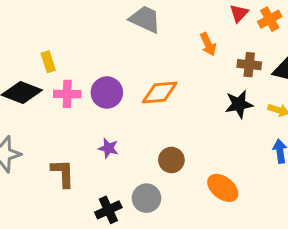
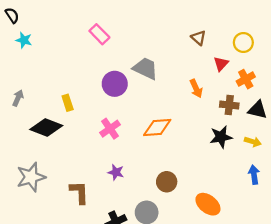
orange cross: (270, 19) -> (246, 79), moved
purple circle: (107, 93) -> (115, 84), moved
pink cross: (67, 94) -> (110, 129), moved, turned -36

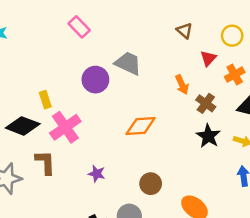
brown cross: (229, 105) -> (206, 103), moved, turned 30
pink cross: (110, 129) -> (65, 127), moved, size x1.4
black star: (221, 137) -> (208, 136), turned -30
brown L-shape: (79, 192) -> (45, 162), moved

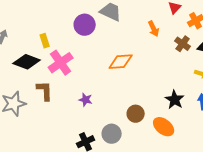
brown cross: (206, 103) -> (183, 44), moved
black star: (208, 136) -> (175, 100), moved
brown circle: (151, 184) -> (136, 114), moved

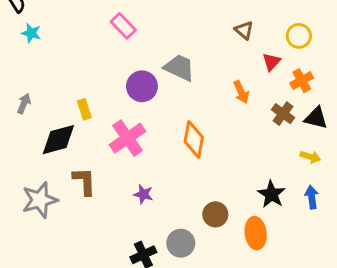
black diamond: (27, 62) -> (58, 140), turned -36
orange diamond: (121, 62) -> (194, 140), turned -75
pink cross: (61, 63) -> (128, 138), moved
orange ellipse: (164, 127) -> (256, 233), turned 45

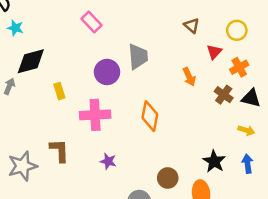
gray trapezoid: (179, 68) -> (138, 57), turned 60
pink cross: (128, 138) -> (95, 115), turned 32
black diamond: (58, 140) -> (31, 61), moved

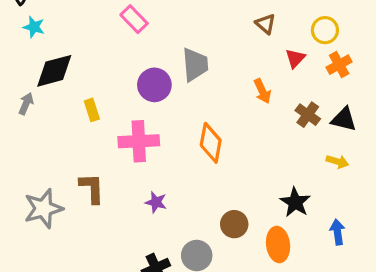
orange cross: (239, 67) -> (339, 65), moved
blue arrow: (248, 164) -> (337, 232), moved

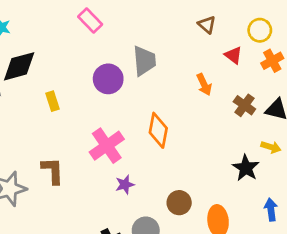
red triangle: (295, 58) -> (233, 55), turned -36
pink cross: (139, 141) -> (107, 146), moved, turned -32
purple star: (156, 202) -> (125, 185), moved, turned -30
black star: (295, 202) -> (246, 168), moved

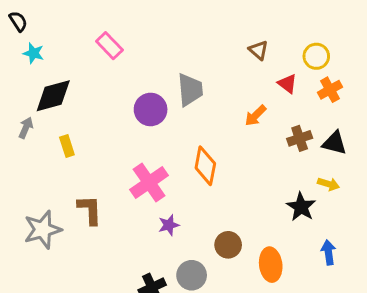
pink rectangle: (90, 20) -> (109, 46), moved
orange arrow: (204, 84) -> (255, 116), turned 70
yellow rectangle: (53, 101) -> (67, 146), moved
brown cross: (244, 105) -> (300, 138), turned 35

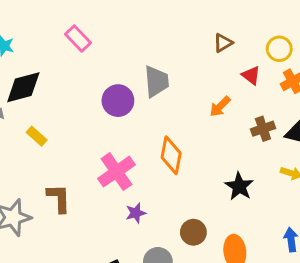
brown triangle: (259, 50) -> (223, 43), turned 48
yellow rectangle: (67, 146) -> (37, 136), turned -30
black star: (301, 207) -> (239, 186), moved

